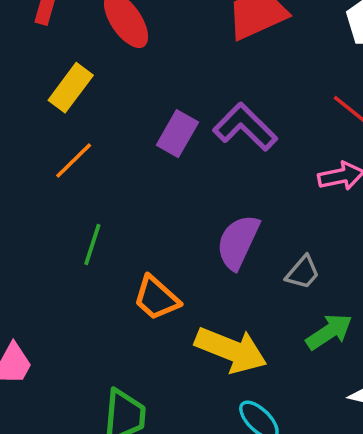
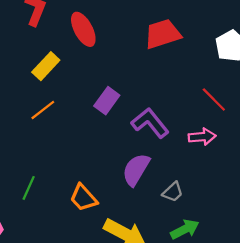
purple L-shape: (245, 127) -> (150, 123), moved
green line: (92, 244) -> (29, 188), moved

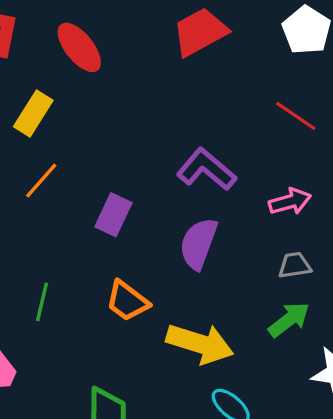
purple rectangle: (107, 101) -> (113, 215), moved
pink arrow: (202, 137) -> (290, 202), moved
gray trapezoid: (173, 192) -> (295, 265), moved, turned -135

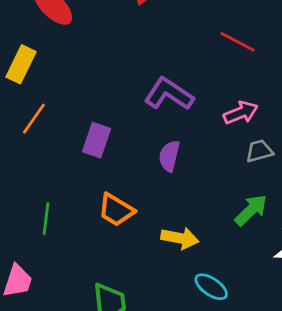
purple semicircle: (198, 244) -> (169, 156), size x0.7
gray trapezoid: (295, 265) -> (259, 151), moved
yellow arrow: (200, 344) -> (180, 238), size x0.7

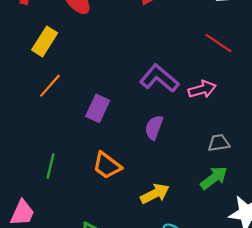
pink arrow: (241, 113) -> (202, 89), moved
gray trapezoid: (259, 151) -> (219, 143), moved
yellow arrow: (180, 238) -> (155, 194), turned -44

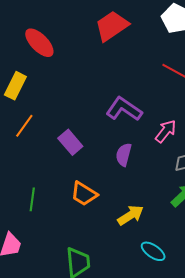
pink arrow: (202, 89) -> (166, 131), moved, turned -30
purple rectangle: (98, 108) -> (70, 142), turned -60

